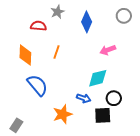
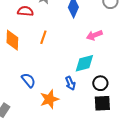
blue semicircle: (37, 85) -> (28, 80), moved, size x0.7
blue arrow: (84, 98) -> (70, 83), turned 48
black square: (103, 115) -> (102, 103), moved

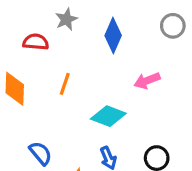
cyan diamond: (84, 63) -> (108, 116), moved, turned 35

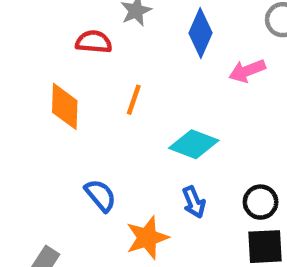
pink arrow: (147, 81) -> (247, 71), moved

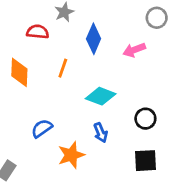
blue diamond: (200, 33) -> (94, 39), moved
blue semicircle: (100, 195) -> (42, 128), turned -85
black circle: (261, 202) -> (145, 119), moved

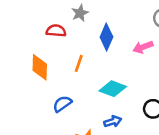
blue semicircle: (42, 128) -> (62, 104), moved
blue arrow: (101, 133) -> (113, 121), turned -84

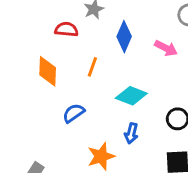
pink arrow: (143, 47) -> (166, 48), turned -132
blue arrow: (113, 121) -> (131, 133), turned 120

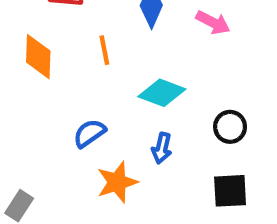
orange line: (92, 67) -> (104, 50), turned -30
blue semicircle: (74, 113) -> (89, 133), moved

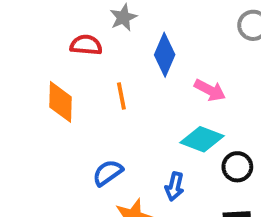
pink arrow: (213, 22) -> (210, 90), moved
cyan diamond: (162, 93) -> (202, 139), moved

